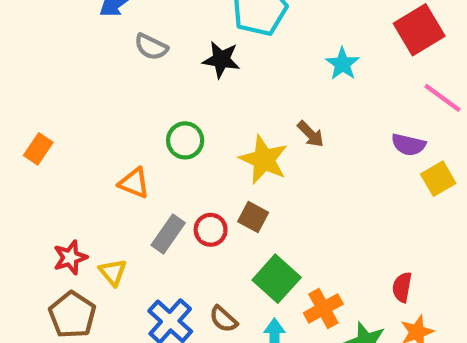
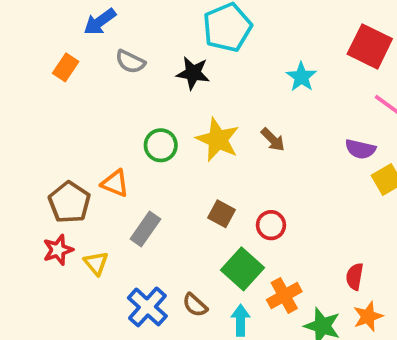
red square: (419, 30) -> (370, 46), turned -33
orange rectangle: (38, 149) -> (66, 67), moved
yellow star: (264, 160) -> (218, 140), moved
red circle: (211, 230) -> (271, 225), moved
brown pentagon: (72, 315) -> (69, 202), moved

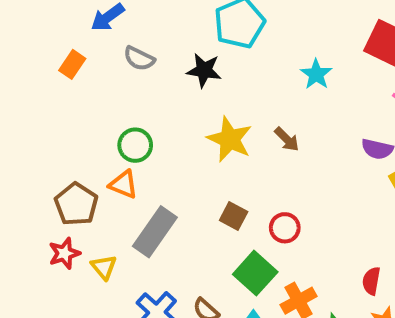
green circle: (161, 145) -> (135, 145), moved
gray rectangle: (145, 229) -> (155, 232), size x1.4

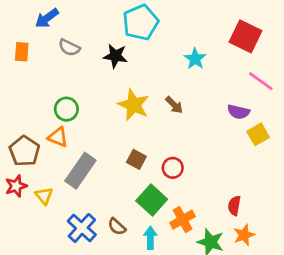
orange rectangle: (72, 64) -> (22, 52), turned -30

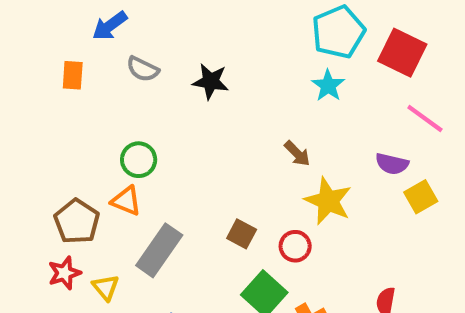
cyan pentagon: (141, 22) -> (338, 32), moved
yellow star: (134, 105) -> (328, 201), moved

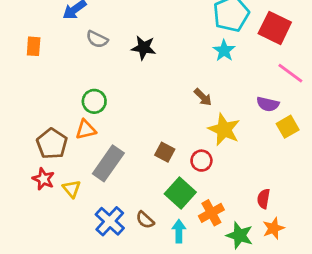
orange rectangle: (73, 75) -> (34, 46), moved
orange triangle: (126, 201) -> (86, 130), turned -35
red star: (64, 273) -> (43, 179), turned -30

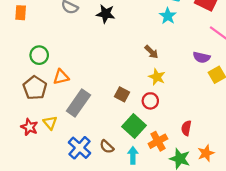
green circle: (94, 101) -> (39, 55), moved
yellow star: (224, 130) -> (157, 77), moved, size x0.7
red star: (43, 179) -> (29, 127), moved
red semicircle: (264, 199) -> (186, 128), moved

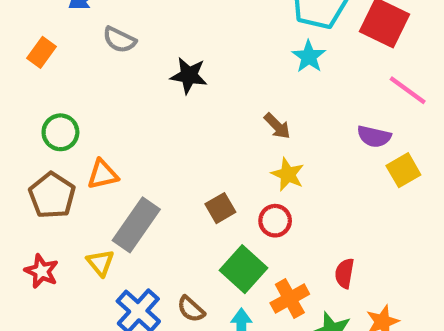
orange rectangle: (21, 13) -> (42, 52), moved, turned 32
black star: (106, 14) -> (189, 75), moved
brown square: (122, 94) -> (220, 208), turned 32
yellow triangle: (50, 123) -> (100, 263), moved

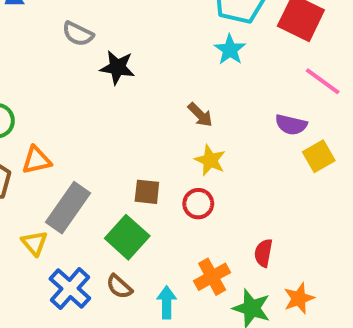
gray semicircle: (119, 40) -> (78, 34), moved
brown square: (220, 208) -> (147, 192), turned 36
green square: (244, 269) -> (127, 237), moved

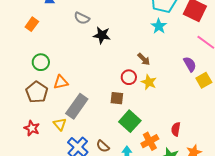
purple semicircle: (291, 125) -> (190, 64), turned -133
red circle: (198, 204) -> (129, 77), moved
green square: (127, 237) -> (130, 121), moved

